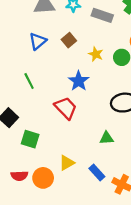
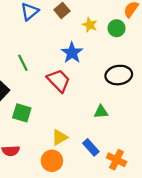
green line: (29, 81) -> (23, 63), moved
orange circle: (43, 178) -> (52, 161), moved

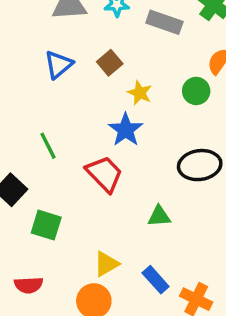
yellow star: (90, 25) -> (140, 93), moved
green triangle: (101, 112) -> (159, 216), moved

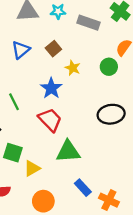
blue star: (126, 130) -> (51, 88), moved
green triangle: (159, 216) -> (68, 151), moved, size x1.6
yellow triangle: (106, 264) -> (32, 168), moved

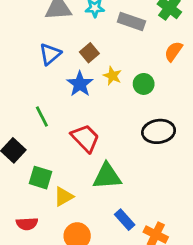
green circle: (109, 67) -> (144, 84), moved
blue star: (51, 88) -> (80, 84), moved

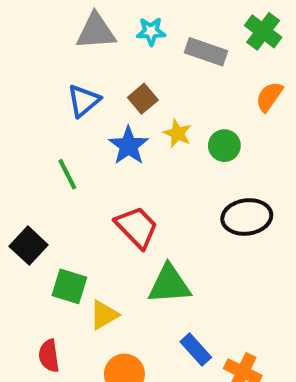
green line: (42, 117) -> (67, 174), moved
red semicircle: (27, 224) -> (49, 356), turned 85

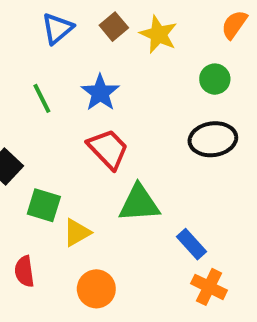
yellow star: (177, 133) -> (158, 34), moved, size x1.4
blue star: (129, 146) -> (100, 93), moved
green circle: (224, 146) -> (215, 79), moved
blue rectangle: (196, 350) -> (192, 244), moved

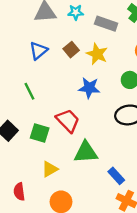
blue star: (100, 93) -> (89, 88), moved, turned -30
green square: (44, 205) -> (40, 133), moved

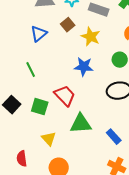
brown square: (71, 50) -> (68, 25), moved
yellow triangle: (50, 169) -> (49, 139), turned -42
blue rectangle: (116, 176) -> (114, 137), moved

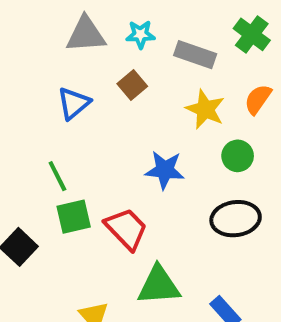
yellow star: (91, 37) -> (205, 109), moved
green square: (40, 107) -> (74, 217), moved, turned -30

